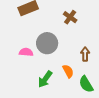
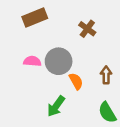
pink semicircle: (26, 52) -> (32, 61), moved
orange semicircle: (68, 71) -> (76, 81), moved

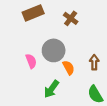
brown cross: (87, 29) -> (71, 18), moved
pink semicircle: (32, 61) -> (31, 61), moved, turned 64

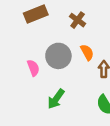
orange semicircle: (69, 68) -> (87, 52), moved

